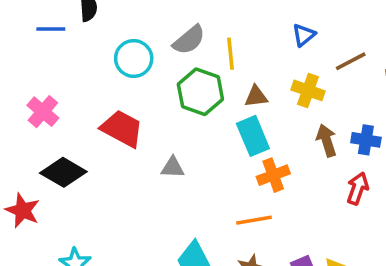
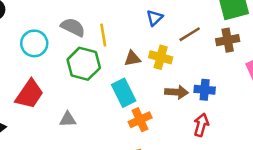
gray semicircle: (189, 40) -> (73, 27), turned -110
brown triangle: (256, 96) -> (132, 58), moved
red trapezoid: (122, 129) -> (29, 94), turned 100
brown arrow: (327, 140) -> (176, 92), turned 115

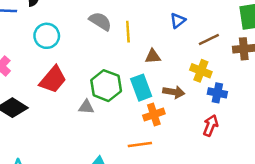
cyan circle: (34, 43) -> (47, 36), moved
yellow cross: (161, 57) -> (201, 71), moved
green hexagon: (84, 64) -> (106, 86), moved
brown arrow: (176, 92) -> (174, 92), moved

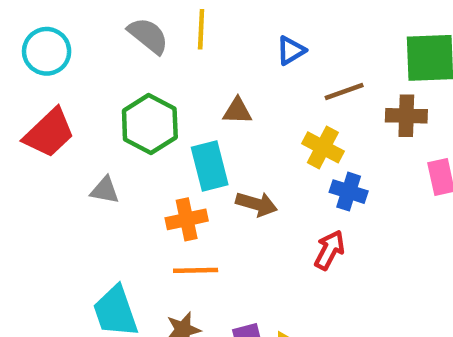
yellow line: (128, 32) -> (201, 29), moved
green hexagon: (106, 86) -> (150, 124), moved
brown arrow: (174, 92) -> (257, 204), moved
orange cross: (154, 115) -> (187, 219), moved

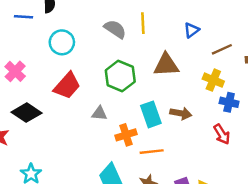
brown triangle: (237, 111) -> (166, 65), size x1.6
cyan rectangle: (210, 166) -> (151, 114), moved
orange cross: (187, 219) -> (126, 135), moved
red arrow: (329, 250) -> (222, 134), turned 126

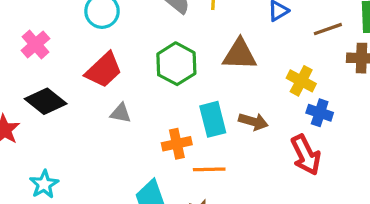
brown line: (222, 49) -> (328, 29), moved
gray triangle: (99, 113) -> (121, 113), moved
red arrow: (222, 134) -> (306, 155), size x1.4

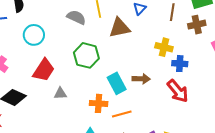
brown line: (328, 29) -> (172, 12), turned -48
brown triangle: (240, 54) -> (120, 28), moved
orange cross: (177, 144) -> (99, 103), turned 30

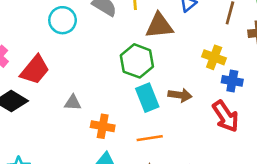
cyan circle: (34, 35) -> (63, 20), moved
green hexagon: (86, 55) -> (137, 61), moved
red trapezoid: (44, 70) -> (35, 70), moved
orange cross: (99, 103) -> (103, 126), moved

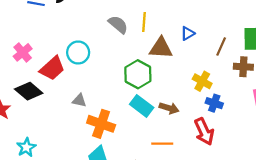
cyan circle: (63, 20) -> (78, 52), moved
cyan rectangle: (147, 98) -> (142, 106), turned -40
orange cross: (103, 126) -> (101, 124), size x1.4
orange line: (150, 138) -> (162, 144), moved

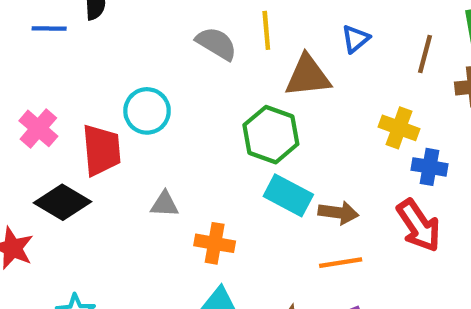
red trapezoid: (52, 68) -> (101, 150), turned -44
brown arrow: (169, 108) -> (338, 213), moved
orange cross: (101, 124) -> (215, 243), size x0.7

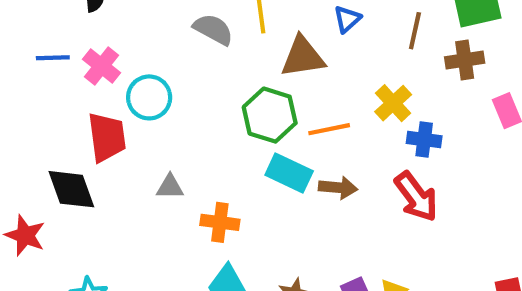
blue line: (49, 29) -> (53, 58), moved
pink cross: (38, 128) -> (101, 66), moved
yellow cross: (399, 128) -> (393, 103), turned 30
black diamond: (62, 202) -> (71, 189), turned 42
orange line: (341, 263) -> (329, 129), moved

